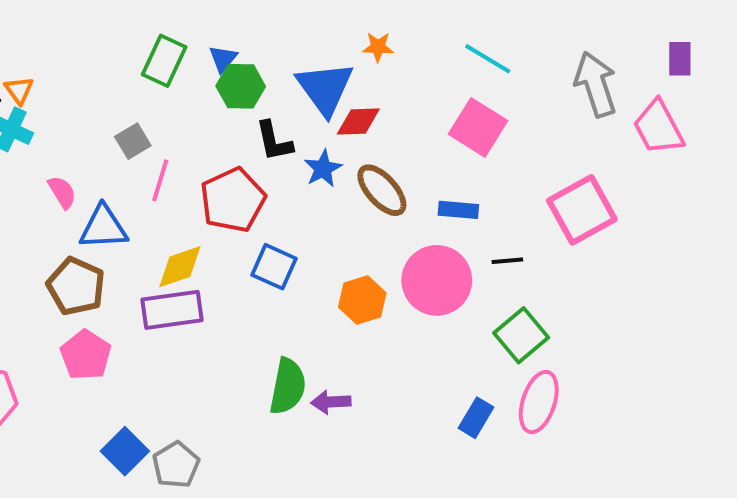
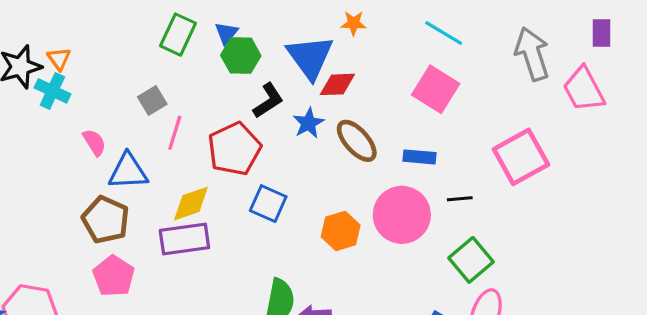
black L-shape: (274, 141) -> (268, 101), turned -111

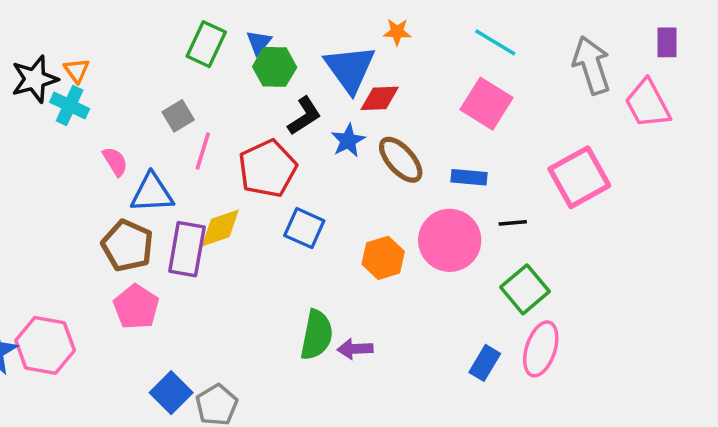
purple rectangle: (184, 239) -> (187, 249), moved, turned -72

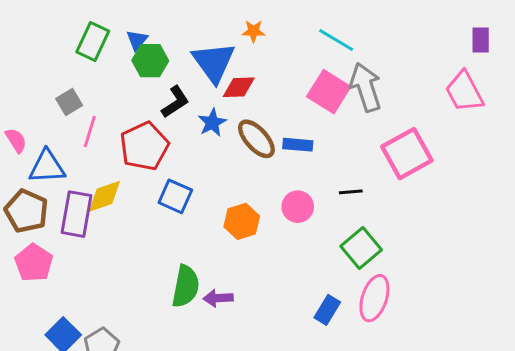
gray arrow: (592, 65) -> (366, 87), moved
blue rectangle: (469, 177) -> (298, 145), moved
pink circle: (450, 240) -> (298, 207), size x0.6

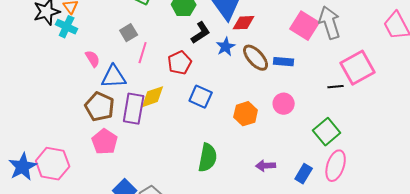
red pentagon: (144, 146) -> (180, 63), size x0.7
black line: (351, 192) -> (336, 87), moved
purple arrow: (218, 298) -> (266, 166), moved

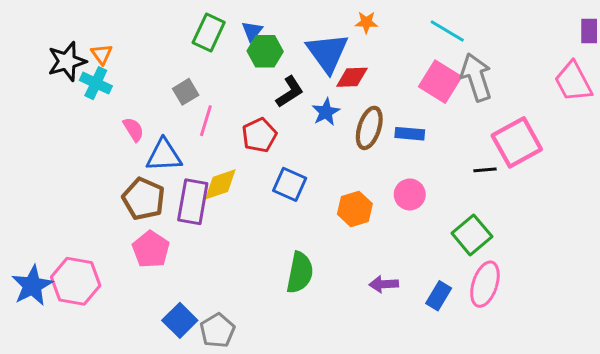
brown ellipse: (256, 58) -> (369, 128), turned 60

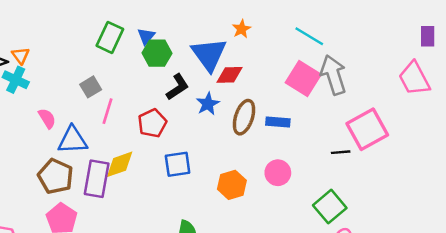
orange star: (366, 22) -> (242, 29), turned -30
blue square: (290, 184) -> (178, 164), turned -32

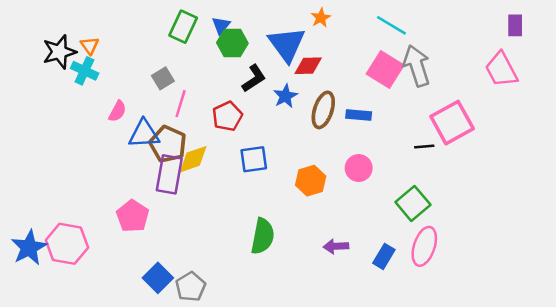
pink semicircle: (47, 118) -> (117, 111), turned 60
brown pentagon: (56, 176) -> (168, 144), moved

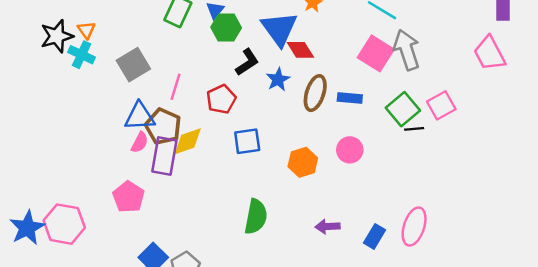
red diamond: (308, 66) -> (300, 50), turned 60
gray square: (163, 78) -> (133, 65), moved, size x1.5
pink semicircle: (117, 111) -> (140, 142), moved
pink square: (452, 123) -> (441, 105), size x0.7
green square: (413, 203) -> (403, 109), moved

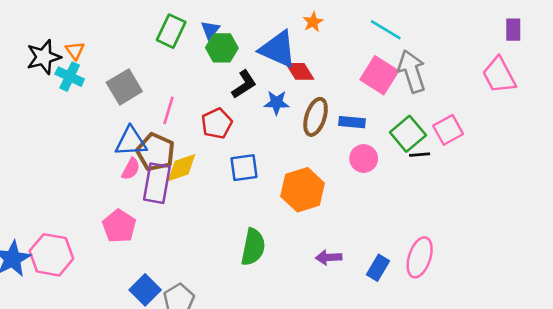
blue triangle: (279, 29) -> (278, 49), turned -30
blue star: (278, 79) -> (277, 103), turned 30
pink circle: (350, 150) -> (364, 159), moved
orange hexagon: (303, 162) -> (303, 190), size x1.4

